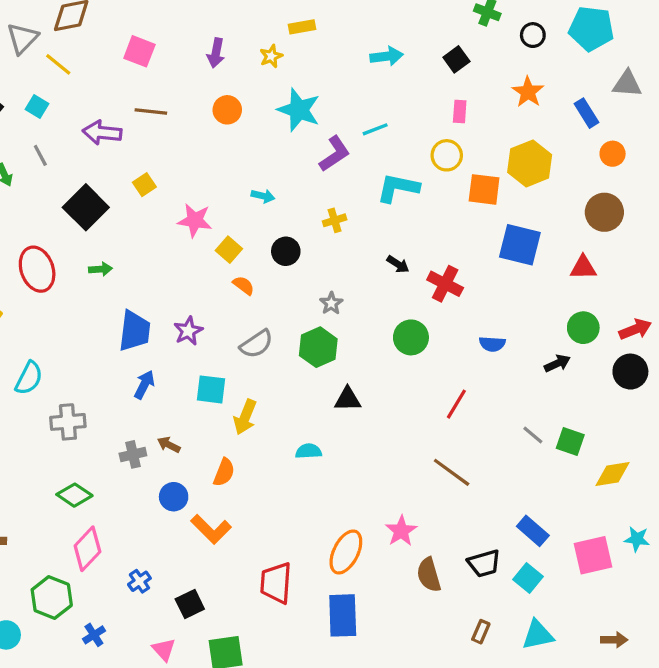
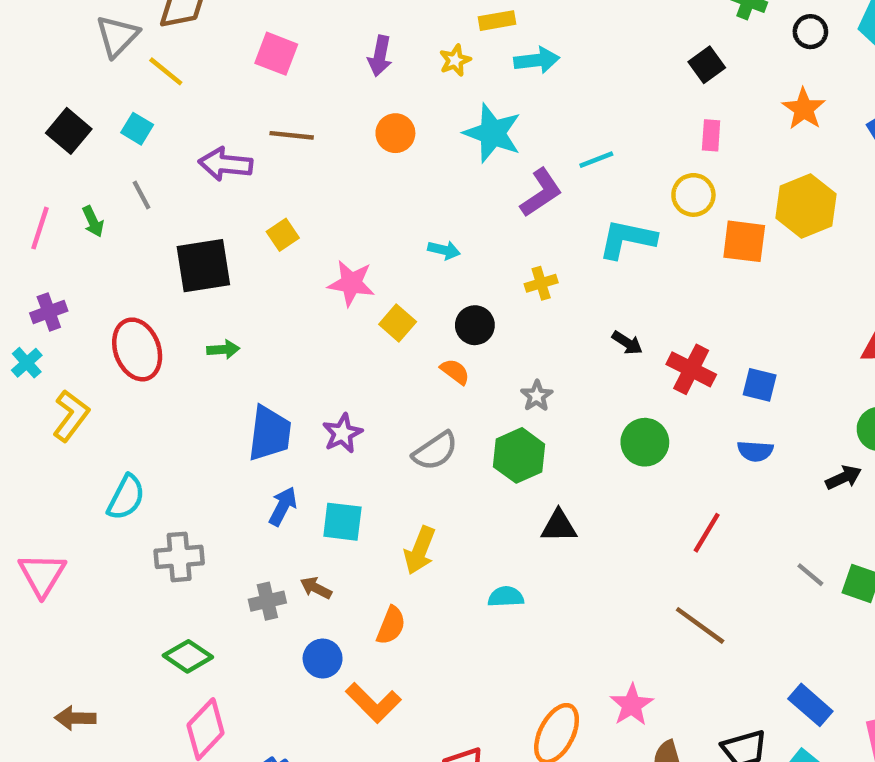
cyan arrow: (387, 56) -> (537, 60), moved
black square: (86, 207) -> (203, 266), turned 36
blue square: (520, 245) -> (760, 385), moved, size x0.6
orange semicircle: (244, 285) -> (455, 372), moved
cyan square: (211, 389) -> (342, 522), moved

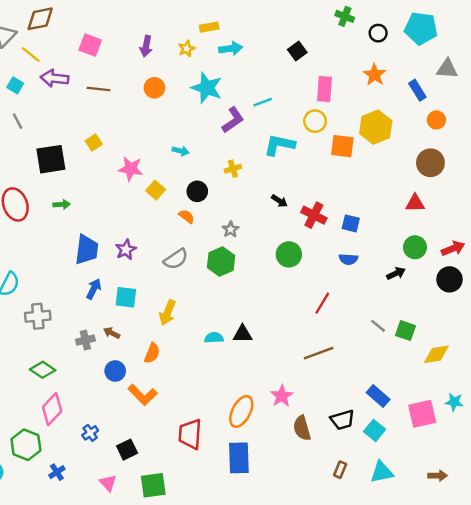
black square: (707, 65) -> (297, 51), moved
pink rectangle: (711, 135) -> (325, 89), size x1.5
purple arrow: (225, 164) -> (54, 78), moved
black triangle: (559, 526) -> (242, 334), moved
brown line: (700, 625) -> (319, 353), turned -56

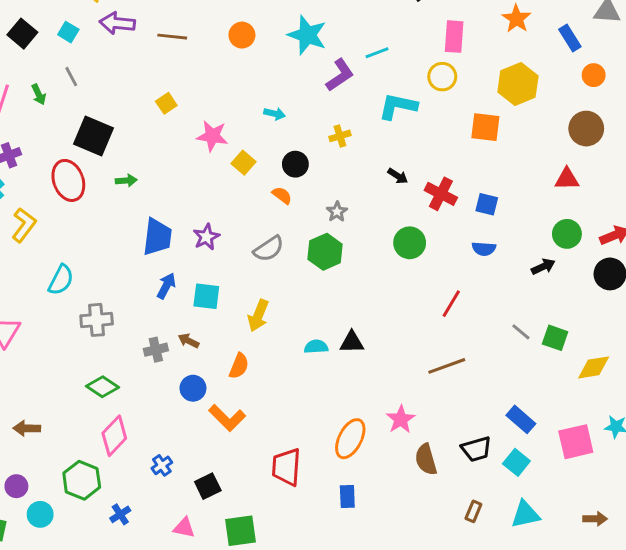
orange square: (342, 146) -> (485, 127), moved
black square: (51, 159) -> (94, 136), moved, turned 32
blue rectangle: (239, 458) -> (347, 497), size x0.6
pink triangle: (108, 483) -> (184, 528), turned -36

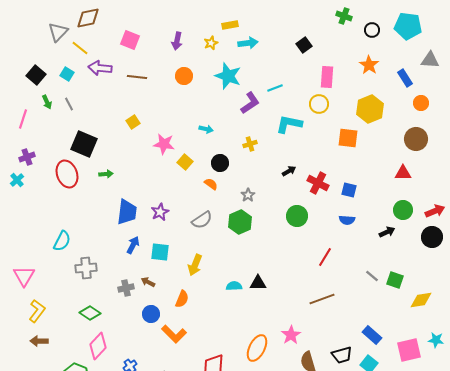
green arrow: (39, 94) -> (47, 102), moved
black arrow: (398, 176) -> (289, 171), turned -64
yellow L-shape: (24, 225) -> (37, 311), moved

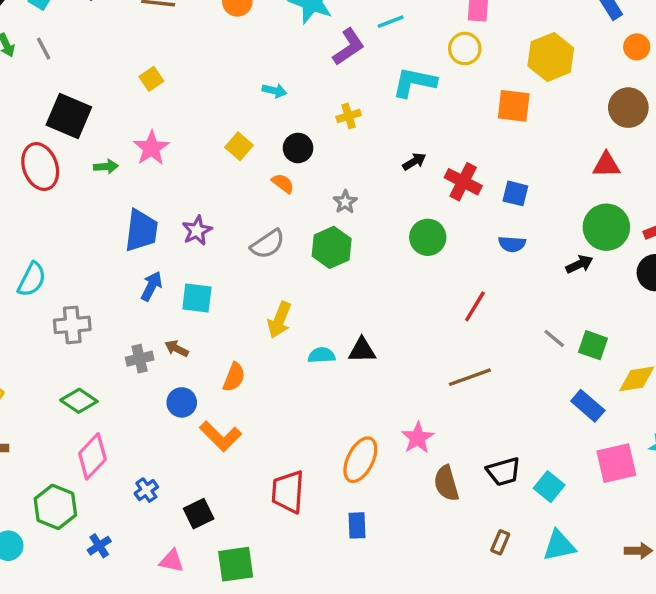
pink star: (164, 144) -> (151, 148), moved, turned 30
green circle: (403, 210) -> (606, 227), size x1.4
yellow arrow: (195, 265) -> (279, 320), moved
blue rectangle: (372, 335) -> (588, 406), moved

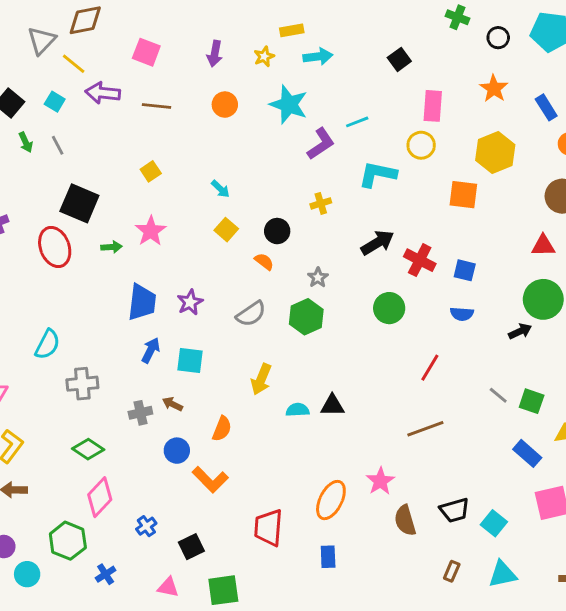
cyan arrow: (274, 91) -> (220, 189), moved, turned 30
black arrow: (414, 161) -> (377, 243), size x1.6

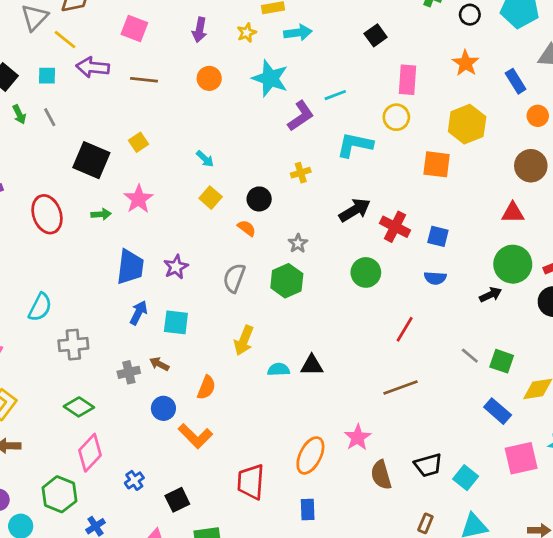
cyan square: (55, 102) -> (47, 76), turned -30
black square: (79, 203) -> (91, 160), moved
gray semicircle: (251, 314) -> (234, 278), turned 144

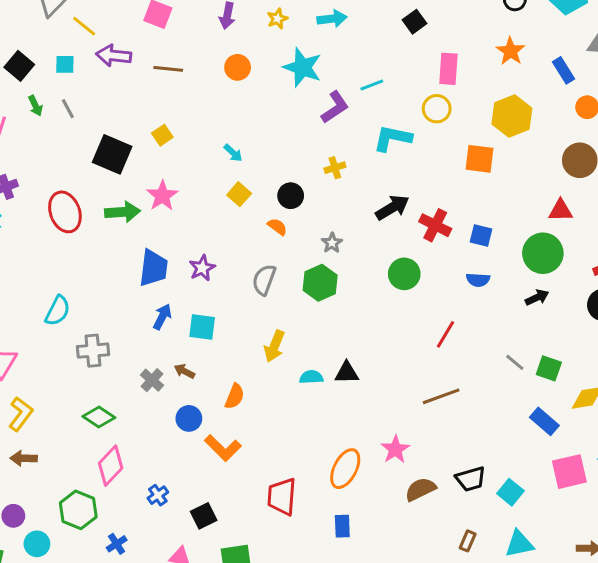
green arrow: (101, 214) -> (122, 212), size x1.6
green circle: (513, 264) -> (543, 253), moved
gray cross: (129, 372) -> (152, 380), turned -35
brown semicircle: (381, 475) -> (420, 489), turned 80

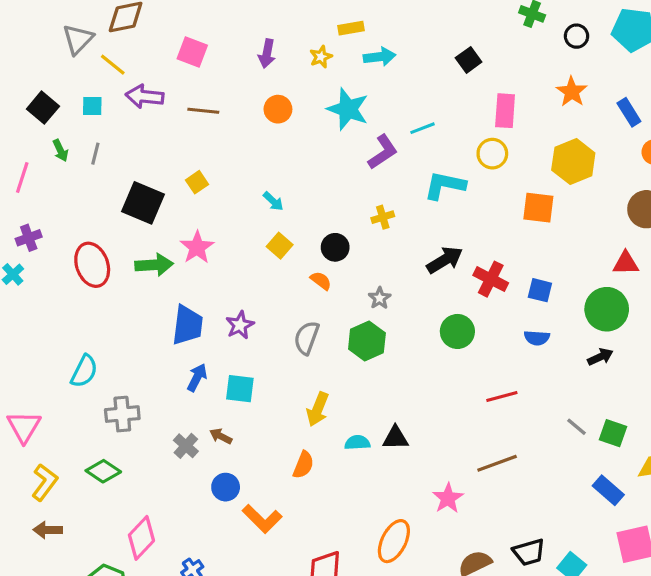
gray line: (68, 109) -> (95, 154), turned 42
red line: (446, 334) -> (502, 397), turned 44
orange semicircle: (235, 396) -> (303, 465), moved
green diamond: (99, 417) -> (103, 471), moved
pink star: (395, 449) -> (448, 498), moved

